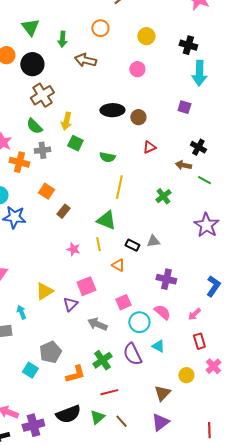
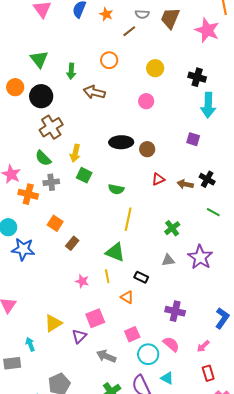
brown arrow: (183, 165) -> (185, 184), moved
purple star: (206, 225) -> (200, 257), moved
gray triangle: (153, 241) -> (168, 260), moved

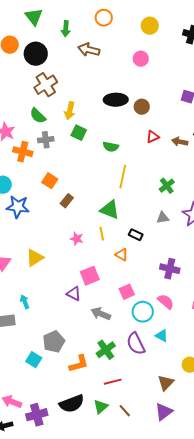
yellow triangle: (53, 323) -> (35, 258), moved
purple triangle: (79, 336) -> (74, 294), turned -49

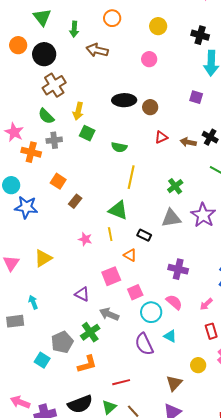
gray triangle: (163, 218) -> (171, 218), size x1.5
pink square: (90, 276) -> (111, 276), moved
green cross: (106, 350) -> (90, 332), moved

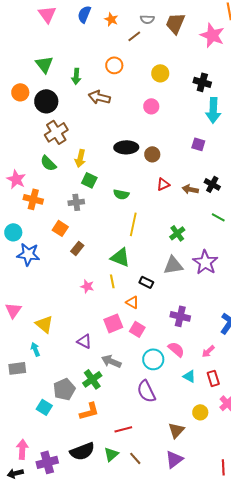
gray cross: (54, 140) -> (76, 202), moved
yellow triangle: (43, 258) -> (44, 324), moved, turned -48
pink square: (135, 292) -> (137, 329), moved, turned -35
cyan triangle: (170, 336) -> (189, 376), moved
pink arrow: (20, 402) -> (22, 449), turned 72

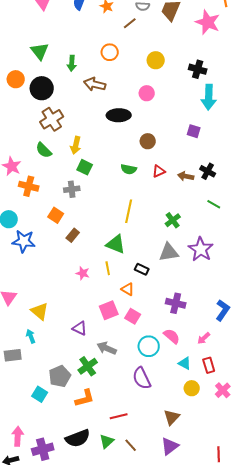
black ellipse: (126, 147) -> (119, 115), moved
green semicircle: (121, 194) -> (129, 169), moved
yellow circle: (200, 412) -> (192, 388), moved

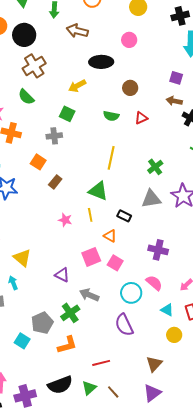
black cross: (198, 69) -> (180, 16), turned -30
yellow arrow: (76, 145) -> (77, 86), moved, turned 48
brown arrow: (186, 176) -> (174, 101), moved

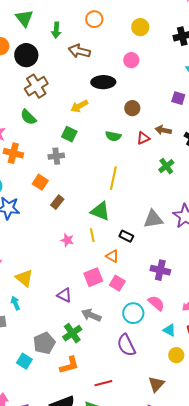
brown arrow: (174, 101) -> (163, 130), moved
green cross: (155, 167) -> (166, 166), moved

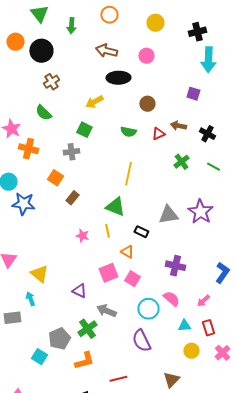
brown arrow: (79, 51) -> (106, 51), moved
brown cross: (36, 86) -> (51, 82), size x0.7
cyan triangle: (169, 330) -> (184, 326), turned -32

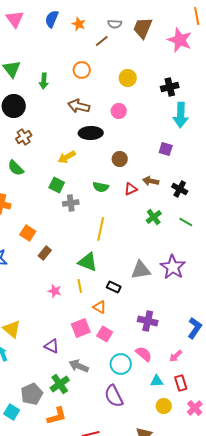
gray cross: (71, 152) -> (71, 203), moved

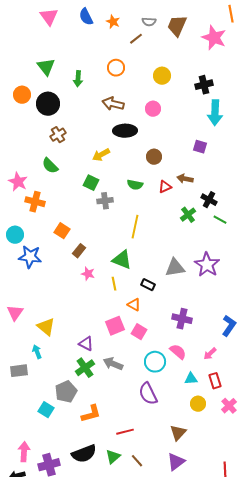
blue semicircle: (52, 19) -> (86, 17), turned -48
black cross: (180, 189) -> (209, 200), moved
pink star: (55, 291) -> (88, 274), moved
green cross: (60, 384) -> (85, 368), moved

